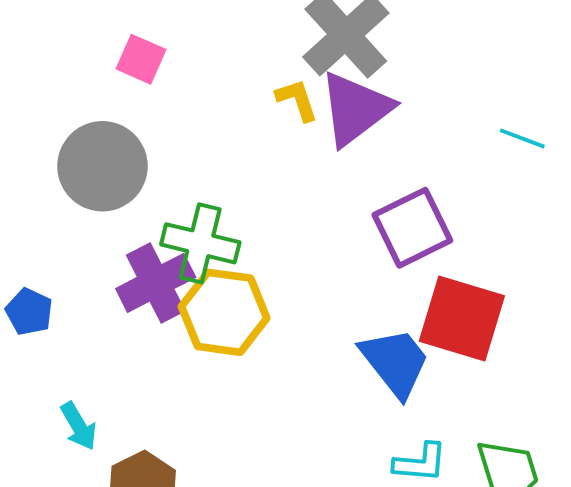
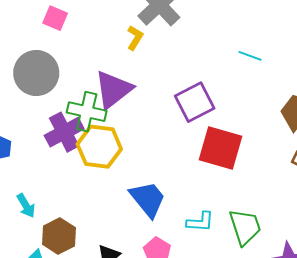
yellow L-shape: (297, 100) -> (135, 38), turned 50
purple triangle: (355, 109) -> (113, 89), moved
blue trapezoid: (395, 362) -> (148, 199), moved

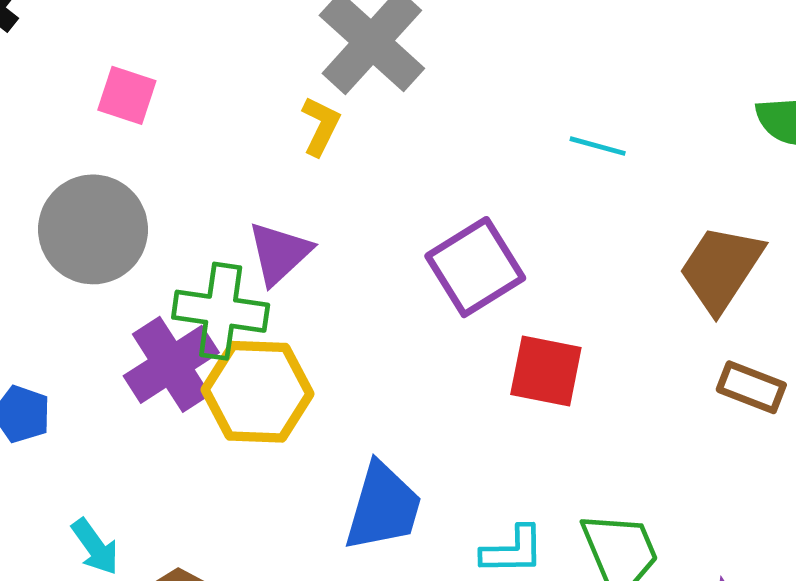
purple triangle: (113, 89) -> (279, 253), size x0.7
red square: (220, 148) -> (546, 371), size x0.7
blue trapezoid: (148, 199) -> (383, 507), turned 60

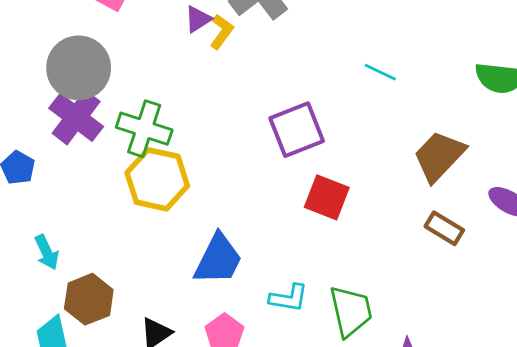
purple triangle: (279, 253) -> (198, 19), moved, size x0.7
purple cross: (171, 364) -> (76, 117), moved, turned -30

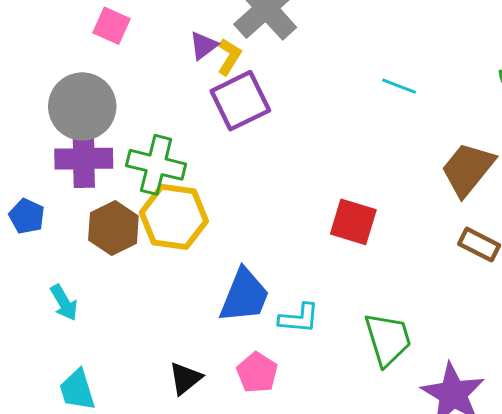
purple cross: (76, 117) -> (84, 159), turned -34
purple square: (297, 130) -> (240, 101), moved
cyan L-shape: (289, 298) -> (299, 318), moved
brown hexagon: (89, 299) -> (113, 228), moved

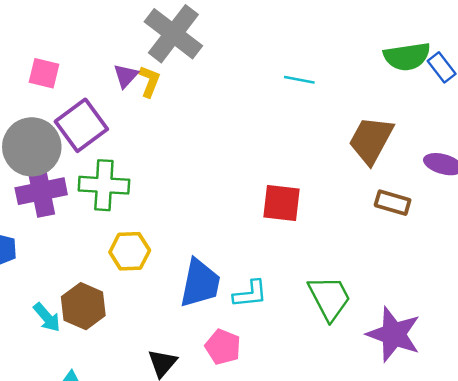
purple square: (240, 101) -> (81, 125), moved
yellow hexagon: (174, 217) -> (130, 251), moved, size x0.7
brown hexagon: (113, 228) -> (83, 306), moved

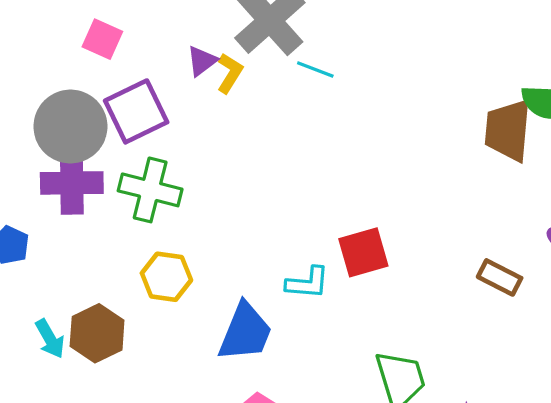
cyan line: (299, 80) -> (315, 69), moved
brown trapezoid: (371, 140) -> (508, 130), moved, turned -34
red square: (281, 203) -> (363, 252), turned -33
cyan L-shape: (250, 294) -> (308, 283), moved

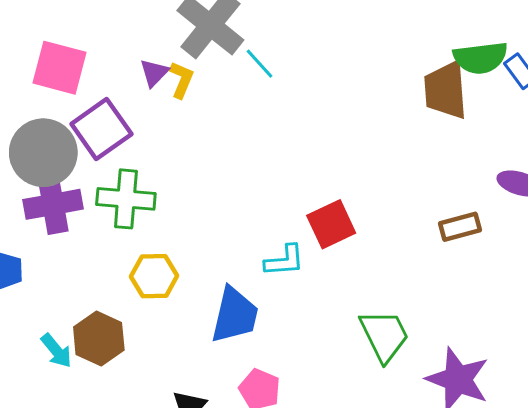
pink square: (102, 39) -> (59, 68), size x1.5
cyan line: (315, 69) -> (260, 64), turned 36
brown rectangle: (500, 277) -> (460, 227), turned -33

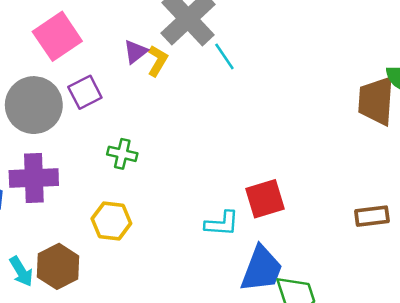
pink square: (59, 68) -> (57, 36), turned 33
purple square: (101, 129) -> (85, 92), size x0.7
green cross: (126, 199) -> (122, 154), moved, size x0.6
purple cross: (53, 204) -> (34, 178), moved
blue trapezoid: (235, 315) -> (261, 269), moved

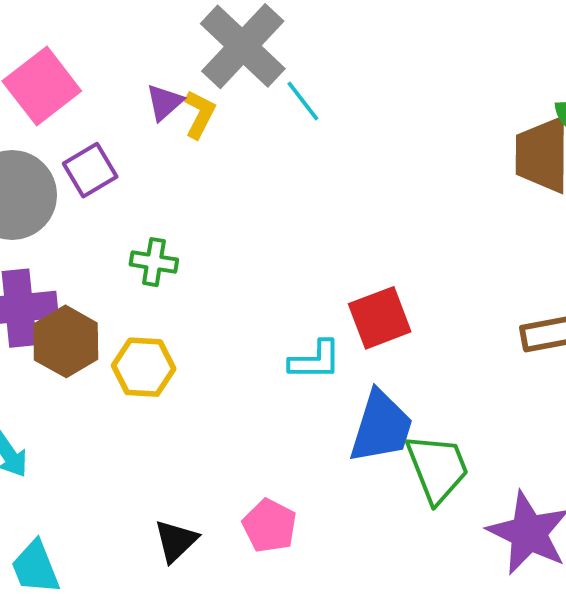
brown hexagon: (58, 266) -> (66, 341), moved

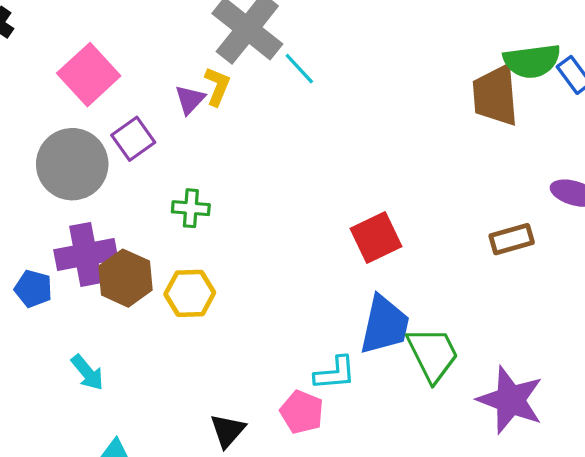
purple triangle: (165, 102) -> (190, 100), moved
cyan L-shape: (315, 360) -> (335, 373), moved

